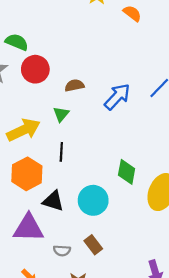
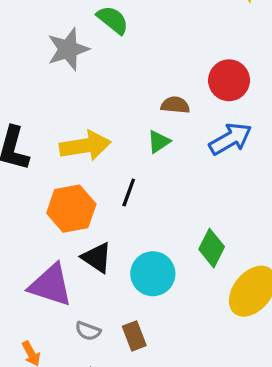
red circle: (35, 69) -> (229, 80), moved
green triangle: (61, 114) -> (159, 142), moved

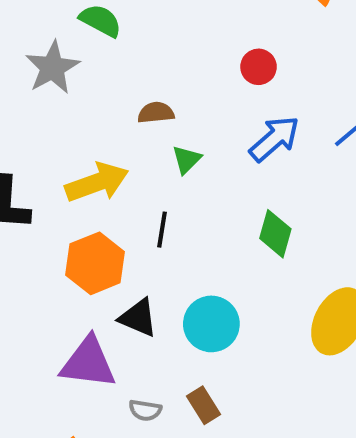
red circle: (229, 80) -> (259, 67), size x0.7
brown semicircle: (175, 105) -> (156, 113), moved
green diamond: (212, 248) -> (275, 234), moved

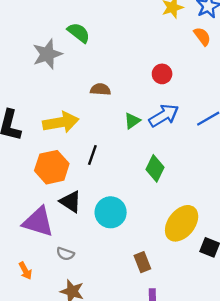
green triangle: (187, 160) -> (132, 121), moved
brown rectangle: (204, 405) -> (142, 262), moved

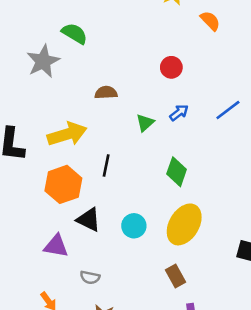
blue arrow: (164, 115) -> (179, 113), size x0.6
cyan circle: (111, 212) -> (134, 226), size x0.7
purple triangle: (38, 222) -> (56, 246), size x0.7
yellow ellipse: (182, 223) -> (184, 224), moved

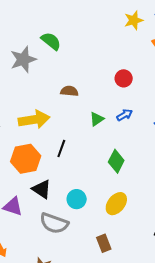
yellow ellipse: (184, 224) -> (116, 204), size x0.7
gray semicircle: (90, 277) -> (54, 223), moved, size x1.8

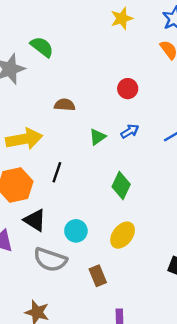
yellow star: (134, 20) -> (122, 18), moved
brown rectangle: (104, 243) -> (98, 276), moved

